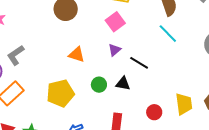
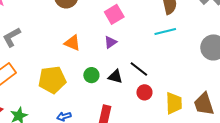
cyan line: (168, 34) -> (165, 32), turned -65
black line: (139, 63) -> (139, 69), moved
red circle: (154, 112) -> (144, 92), moved

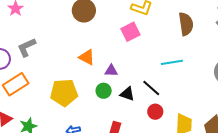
cyan line: (165, 32) -> (172, 62), moved
purple triangle: (110, 42) -> (111, 71), moved, turned 32

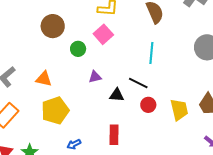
orange triangle: (87, 57) -> (44, 79), moved
cyan line: (172, 62) -> (151, 53), turned -60
green circle: (104, 91) -> (78, 49), moved

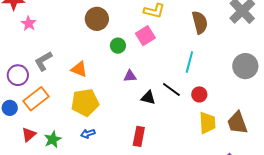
red circle: (148, 105) -> (199, 94), moved
blue arrow: (74, 144) -> (88, 134), moved

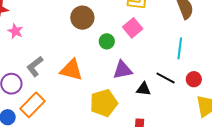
orange triangle: (79, 69) -> (71, 70), size x1.4
purple triangle: (130, 76) -> (123, 70), size x1.5
yellow pentagon: (85, 102) -> (104, 103), moved

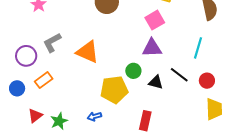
green circle: (107, 41) -> (133, 71), moved
purple triangle: (123, 70) -> (152, 48), moved
orange rectangle: (32, 105) -> (44, 80), size x0.7

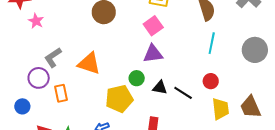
cyan line: (198, 48) -> (212, 43), moved
purple circle: (26, 56) -> (39, 78), moved
black line: (179, 75) -> (183, 93), moved
orange rectangle: (44, 80) -> (61, 93), moved, turned -60

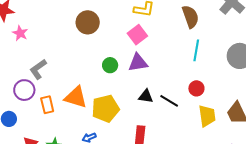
orange triangle: (89, 64) -> (76, 97), moved
green circle: (137, 78) -> (110, 65), moved

